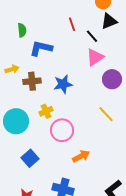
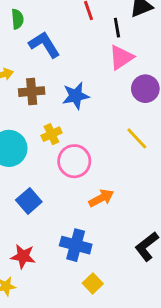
black line: (92, 36) -> (117, 28), turned 32
blue L-shape: (41, 48) -> (44, 45), turned 45

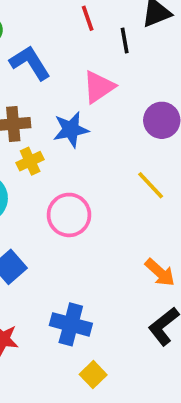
pink triangle: (121, 57) -> (99, 87), moved
yellow cross: (52, 134) -> (30, 161), moved
orange arrow: (101, 198) -> (160, 272), moved, turned 70

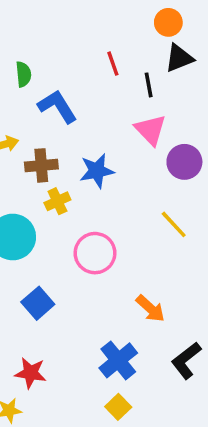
pink triangle: (99, 87) -> (150, 130), moved, turned -40
orange arrow: (160, 272) -> (150, 309), moved
blue cross: (71, 324) -> (118, 360), moved, turned 36

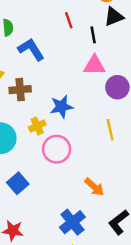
pink triangle: (150, 130) -> (94, 65), turned -45
blue star: (97, 171) -> (61, 107), moved
yellow cross: (57, 201) -> (37, 126), moved
yellow line: (174, 224) -> (110, 130), turned 30

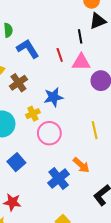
red line: (69, 20) -> (60, 55), moved
brown cross: (20, 90) -> (18, 83), turned -30
yellow line: (110, 130) -> (95, 130), moved
blue cross: (72, 222) -> (59, 179), moved

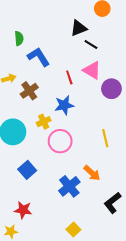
black triangle: (98, 21) -> (79, 28), moved
black line: (80, 36) -> (91, 45), turned -48
red line: (60, 55) -> (69, 77), moved
pink triangle: (81, 62) -> (92, 70), turned 30

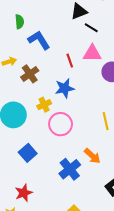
pink triangle: (92, 70) -> (92, 53), turned -30
red star: (23, 210) -> (24, 193), turned -30

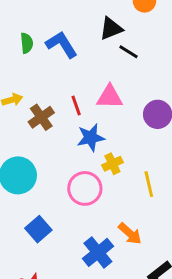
blue L-shape: (39, 40) -> (62, 45), moved
pink triangle: (92, 53) -> (110, 97), moved
red line: (70, 61) -> (76, 106), moved
yellow cross: (44, 105) -> (112, 164), moved

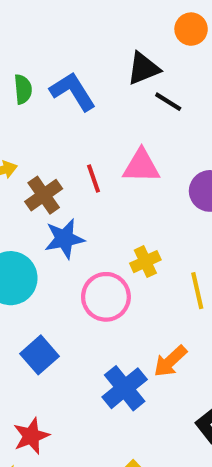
blue star: (91, 138) -> (64, 239), moved
orange arrow: (130, 234) -> (170, 361), turned 95

